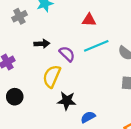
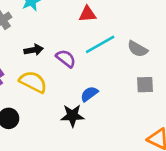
yellow semicircle: (52, 76) -> (33, 82), moved, turned 100
blue semicircle: (88, 117) -> (89, 94), moved

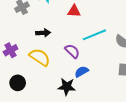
red triangle: (87, 14) -> (74, 11), moved
purple semicircle: (66, 58) -> (72, 51), moved

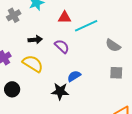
cyan line: (94, 35) -> (86, 26), moved
purple semicircle: (72, 51) -> (62, 46), moved

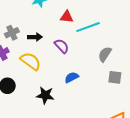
gray cross: (14, 15) -> (12, 33), moved
gray semicircle: (113, 45) -> (105, 54), moved, turned 84
black star: (60, 91) -> (45, 95), moved

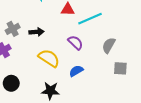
purple semicircle: (62, 46) -> (75, 43), moved
yellow semicircle: (31, 61) -> (49, 58), moved

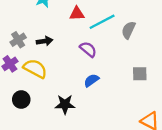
gray semicircle: (109, 45) -> (128, 30), moved
yellow semicircle: (49, 58) -> (35, 69), moved

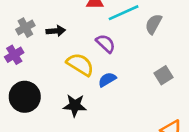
yellow semicircle: (35, 69) -> (80, 64), moved
gray square: (140, 74) -> (163, 75), turned -35
black circle: (21, 100) -> (25, 97), size x1.5

